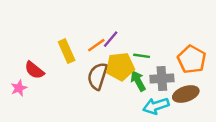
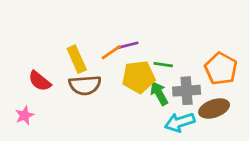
purple line: (111, 39) -> (128, 45), turned 36
brown semicircle: (98, 76) -> (85, 85), moved, turned -112
pink star: (19, 88) -> (25, 115), moved

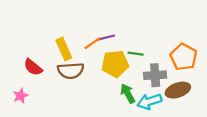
green arrow: (159, 93) -> (128, 93), moved

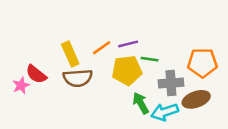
purple line: (106, 38) -> (128, 44), moved
orange pentagon: (184, 57) -> (202, 63), turned -30
pink star: (20, 96) -> (21, 86), moved

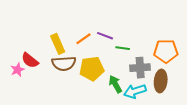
purple line: (128, 44) -> (105, 36), turned 35
yellow pentagon: (127, 70) -> (92, 69), moved
brown ellipse: (196, 99) -> (161, 81), turned -65

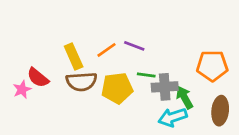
green line: (123, 48) -> (146, 75), moved
gray cross: (140, 68) -> (165, 87), moved
brown ellipse: (161, 81) -> (220, 111), moved
green arrow: (115, 84) -> (184, 97), moved

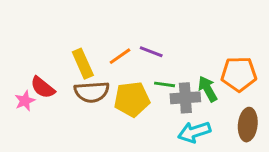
green arrow: (184, 97) -> (208, 89), moved

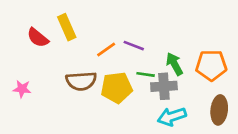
yellow rectangle: (83, 64) -> (67, 27), moved
red semicircle: (43, 87) -> (38, 38), moved
green arrow: (208, 89) -> (174, 64), moved
pink star: (25, 101) -> (22, 89), turned 30

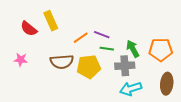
green line: (146, 74) -> (107, 49), moved
pink star: (22, 89) -> (21, 60), moved

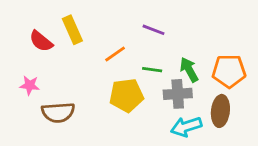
purple line: (102, 35) -> (154, 30), moved
brown semicircle: (62, 62) -> (58, 112), moved
brown ellipse: (167, 84) -> (220, 111), moved

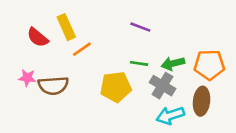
orange line: (115, 54) -> (82, 49), moved
green arrow: (189, 70) -> (173, 63), turned -75
gray cross: (178, 94) -> (162, 86), turned 35
brown semicircle: (58, 112) -> (53, 86), moved

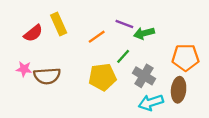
red semicircle: (38, 37) -> (33, 33), turned -78
orange line: (82, 49) -> (97, 37), moved
green line: (139, 63) -> (123, 56), turned -56
green arrow: (173, 63) -> (144, 33), moved

